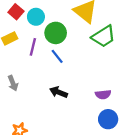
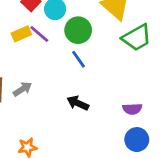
purple line: (33, 47) -> (39, 34), moved, turned -66
gray arrow: (13, 83) -> (22, 89), turned -104

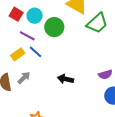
yellow rectangle: (21, 34) -> (18, 54), moved
blue line: (79, 59) -> (36, 52), moved

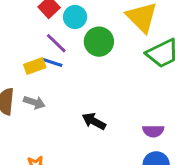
blue line: (36, 52) -> (52, 62), moved, turned -40
gray arrow: (24, 78) -> (34, 102), turned 48

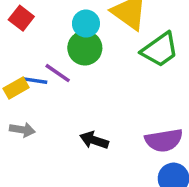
cyan circle: (75, 17) -> (86, 24), moved
purple line: (56, 43) -> (58, 73), moved
purple semicircle: (153, 131) -> (164, 140), size x1.5

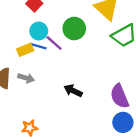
cyan circle: (86, 24) -> (39, 31), moved
purple semicircle: (164, 140) -> (120, 96), turned 70

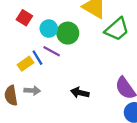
cyan circle: (39, 31) -> (49, 29), moved
blue line: (38, 46) -> (37, 58), turned 56

